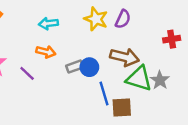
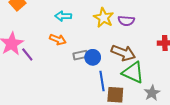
purple semicircle: (123, 19) -> (126, 21), turned 63
purple line: (27, 73) -> (27, 54), moved
gray star: (160, 80) -> (152, 93), moved

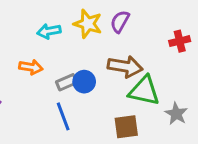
cyan arrow: (63, 16) -> (49, 31), moved
purple semicircle: (126, 21) -> (120, 21), turned 126
blue line: (102, 81) -> (63, 116), moved

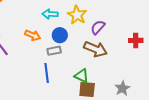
purple semicircle: (120, 21) -> (98, 27), moved
blue circle: (84, 82) -> (60, 35), moved
green triangle: (144, 91) -> (82, 76), moved, size x0.7

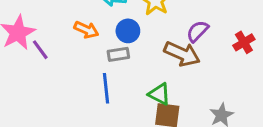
purple semicircle: (98, 27) -> (198, 31), moved
red cross: (136, 40) -> (244, 42), turned -32

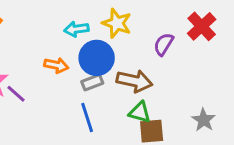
blue circle: (128, 31) -> (97, 58), size x1.5
red cross: (244, 42) -> (202, 26), moved, size x1.4
brown arrow: (182, 54) -> (134, 81), moved

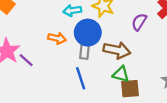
gray rectangle: (92, 82) -> (84, 51), turned -63

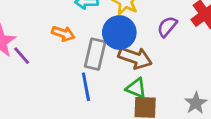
blue circle: (88, 33) -> (119, 33), moved
gray rectangle: (84, 51) -> (95, 54), size x1.5

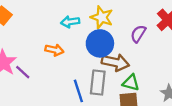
gray rectangle: (95, 54) -> (98, 83), moved
green triangle: (136, 88) -> (131, 83), moved

